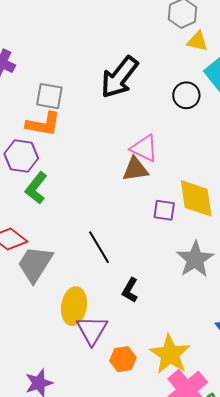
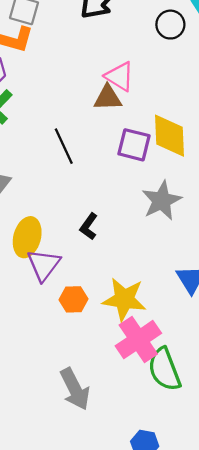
purple square: (164, 210) -> (134, 145), size x1.4
black line: (99, 247) -> (64, 146), moved
yellow star: (170, 354) -> (124, 299), turned -30

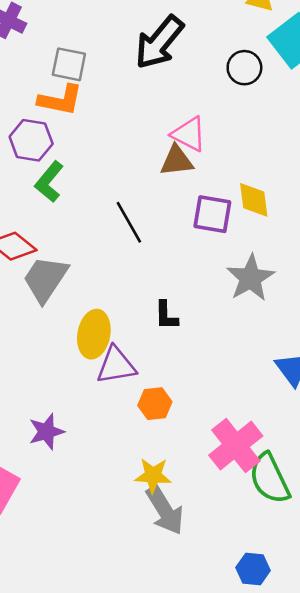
yellow diamond: (170, 136) -> (254, 200), size x0.7
black L-shape: (89, 226) -> (166, 316), turned -32
purple triangle: (44, 265) -> (116, 365), turned 48
yellow star: (124, 299) -> (153, 475), moved, size x0.7

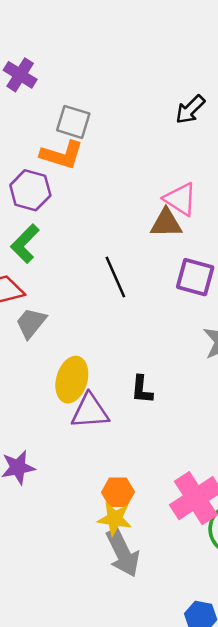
black arrow: (159, 42) -> (190, 109), moved, size x0.6
green L-shape: (49, 182) -> (25, 244), moved
gray trapezoid: (45, 279) -> (31, 323), size x0.7
black L-shape: (166, 316) -> (142, 390), moved
orange hexagon: (155, 404) -> (118, 492), moved

